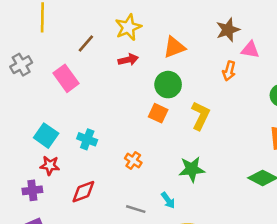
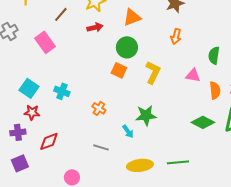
pink triangle: (250, 50) -> (193, 75), moved
red diamond: (83, 192) -> (49, 141), moved
cyan arrow: (168, 200) -> (128, 131), moved

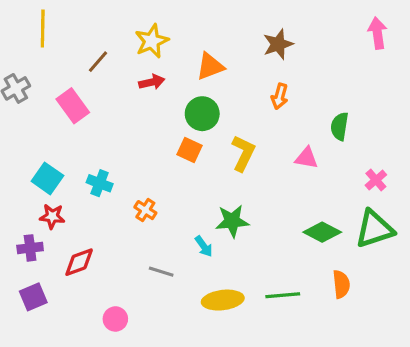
orange semicircle: (215, 90) -> (341, 284), moved
orange cross: (99, 108) -> (145, 210), moved

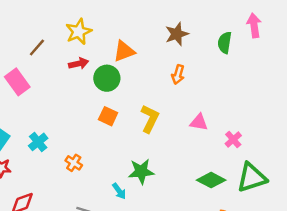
green circle: (202, 114) -> (107, 78), moved
green semicircle: (340, 126) -> (225, 43), moved
pink cross: (376, 180) -> (233, 140), moved
cyan cross: (100, 183) -> (38, 142), turned 30

